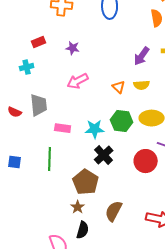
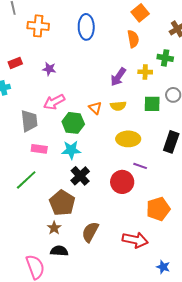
gray trapezoid: (39, 105) -> (29, 121), moved
green hexagon: (122, 121) -> (73, 123), moved
green line: (50, 159) -> (26, 180), turned 45
black semicircle: (83, 230) -> (59, 251), turned -102

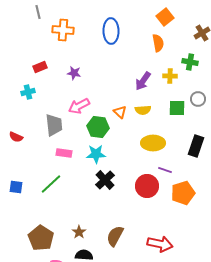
brown pentagon: (62, 203) -> (41, 238), moved
orange pentagon: (158, 209) -> (183, 193), moved

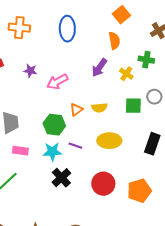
yellow cross: (170, 76) -> (126, 74), turned 32
purple arrow: (143, 81) -> (99, 68), moved
pink arrow: (79, 106) -> (57, 82), moved
orange triangle: (120, 112) -> (76, 110), turned 40
purple line: (165, 170) -> (75, 146), moved

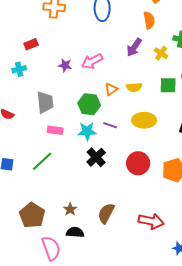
purple star: (30, 71) -> (65, 65), moved

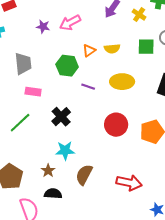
cyan star: (87, 131) -> (65, 151), moved
black cross: (96, 157) -> (61, 117), moved

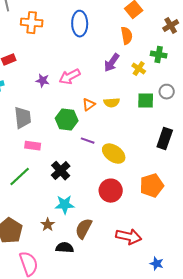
yellow ellipse: (122, 82) -> (114, 154), moved, turned 35
red circle: (116, 125) -> (111, 191), moved
black semicircle: (53, 194) -> (65, 248), moved

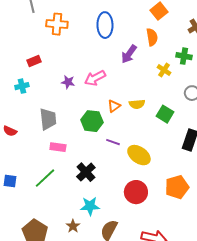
purple arrow: (112, 63) -> (129, 54), moved
green square: (146, 101) -> (165, 114), moved, turned 30

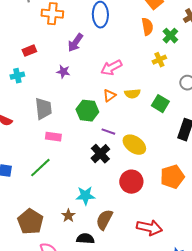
purple arrow: (129, 54) -> (75, 43), moved
green cross: (184, 56) -> (170, 36), moved, turned 35
yellow cross: (164, 70) -> (159, 60), turned 32
pink arrow: (95, 78) -> (111, 68), moved
black cross: (86, 172) -> (100, 154), moved

